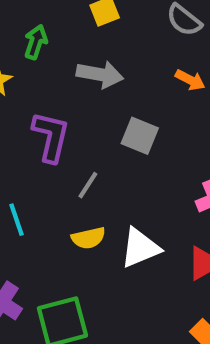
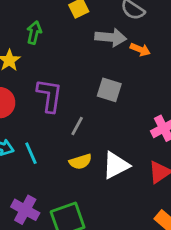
gray arrow: (100, 74) -> (111, 37), moved

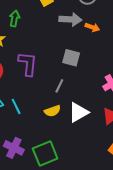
gray line: (77, 126) -> (59, 86), moved

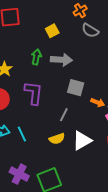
green arrow: (14, 18) -> (36, 57), moved
gray arrow: (70, 19) -> (61, 60), moved
orange arrow: (92, 27) -> (98, 102), moved

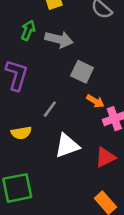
gray square: (76, 88) -> (82, 72), moved
yellow semicircle: (57, 139) -> (21, 133), moved

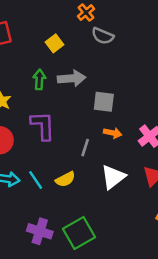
orange arrow: (95, 101) -> (113, 133), moved

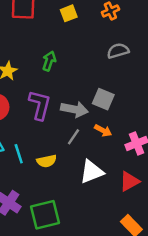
gray semicircle: (103, 36) -> (118, 51), moved, turned 125
yellow square: (54, 43) -> (69, 13), moved
gray arrow: (72, 78) -> (74, 109), moved

